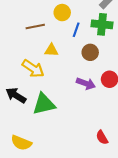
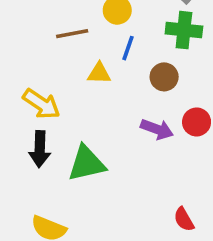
blue line: (76, 30) -> (128, 48), moved
yellow arrow: (33, 68) -> (41, 104), moved
black arrow: (16, 95) -> (40, 149), turned -120

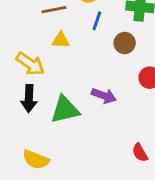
yellow triangle: (99, 73) -> (61, 40), moved
purple arrow: (157, 129) -> (104, 96), moved

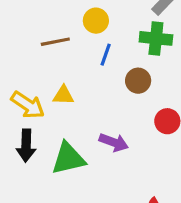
yellow triangle: (61, 40) -> (63, 95), moved

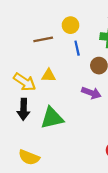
blue line: (106, 55) -> (77, 48), turned -32
purple arrow: (114, 142) -> (91, 93), moved

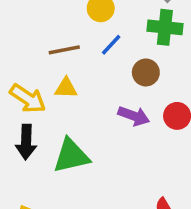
brown line: (43, 39) -> (64, 50), moved
blue line: (77, 48) -> (111, 45), turned 56

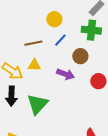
purple arrow: (134, 116) -> (65, 74), moved
green triangle: (71, 156) -> (37, 104), turned -35

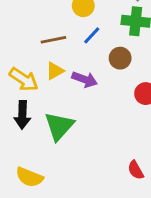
yellow triangle: (34, 65) -> (55, 71), turned -32
purple arrow: (65, 74) -> (85, 79), moved

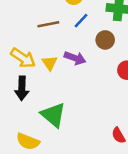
yellow triangle: (55, 71) -> (50, 63), moved, turned -35
green triangle: (59, 126) -> (53, 115), moved, turned -32

